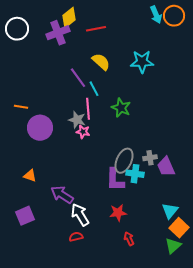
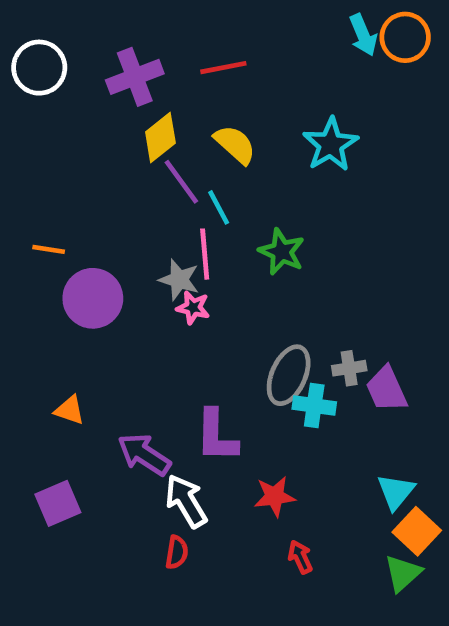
yellow diamond: (69, 18) -> (160, 137), moved
cyan star: (142, 62) -> (331, 144), turned -30
purple L-shape: (115, 180) -> (216, 436), moved
red semicircle: (76, 237) -> (177, 552), turned 112

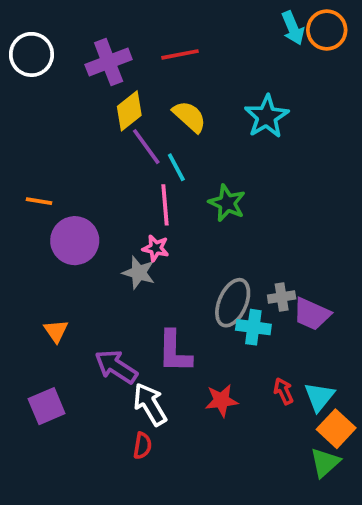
gray star: (179, 280) -> (139, 273), moved
purple trapezoid: (386, 389) -> (312, 314), turned -42
orange triangle: (70, 410) -> (56, 331), turned 36
red arrow: (300, 557) -> (283, 391), moved

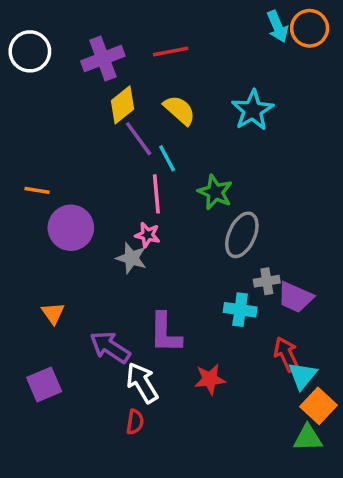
gray ellipse: (233, 303) -> (242, 235), moved
red arrow: (283, 391) -> (286, 354), moved, size x1.4
green triangle: (325, 463) -> (308, 438), turned 40

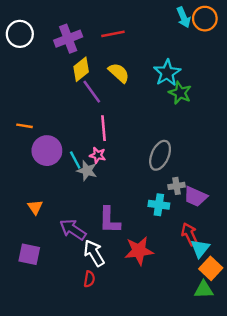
cyan line: (167, 158) -> (75, 160), moved
green star: (215, 192) -> (180, 93), moved
red star: (210, 379) -> (139, 251), size x1.4
purple square: (44, 385) -> (29, 254), turned 35

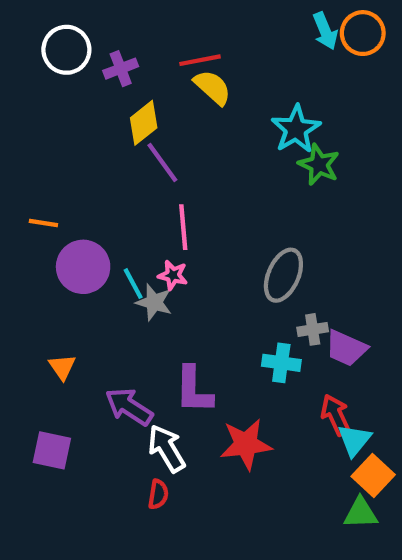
white circle: (20, 34) -> (66, 50), moved
purple cross: (68, 39) -> (121, 69), size x0.7
yellow semicircle: (119, 73) -> (212, 87), moved

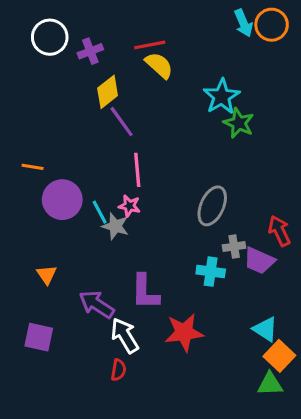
red arrow: (336, 415) -> (279, 231), moved
cyan triangle: (354, 440) -> (265, 329), turned -36

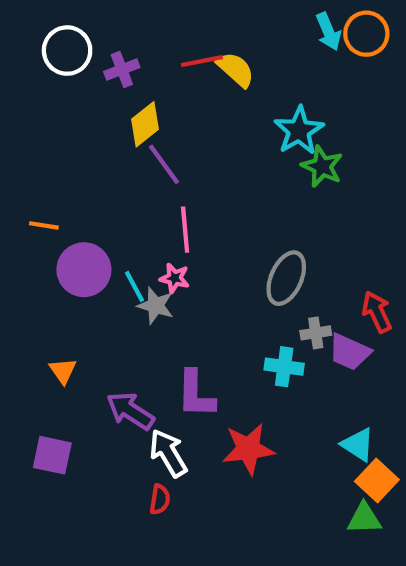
yellow semicircle: (159, 65) -> (236, 69), moved

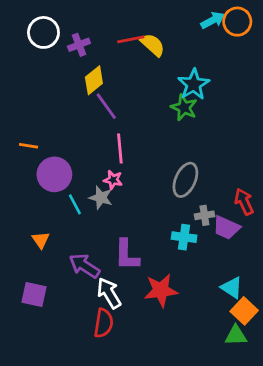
cyan arrow: (328, 32) -> (213, 20), turned -95
green star: (322, 166) -> (184, 108), moved
cyan line: (135, 287) -> (75, 204), moved
red semicircle: (160, 499) -> (104, 323), size x1.5

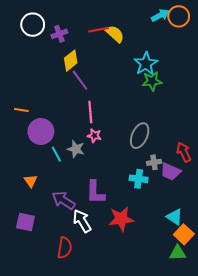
green star: (184, 108) -> (152, 81), moved, turned -30
pink star: (113, 180) -> (94, 136), moved
red semicircle: (104, 323) -> (65, 248), moved

